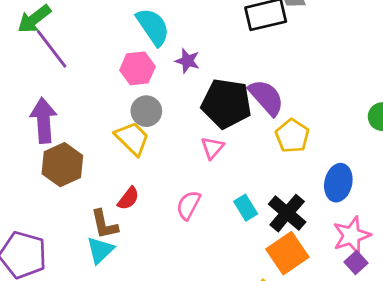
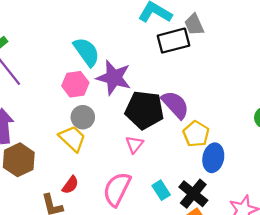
purple star: (187, 61) -> (114, 78), size x1.8
blue ellipse: (338, 183) -> (213, 158), moved
pink semicircle: (188, 205) -> (117, 189), size x1.5

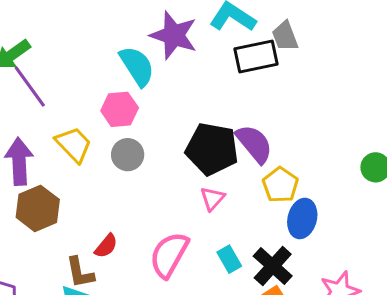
purple star: (114, 78) -> (174, 35), moved
yellow trapezoid: (72, 138) -> (74, 144), moved
pink triangle: (134, 144) -> (212, 199), moved

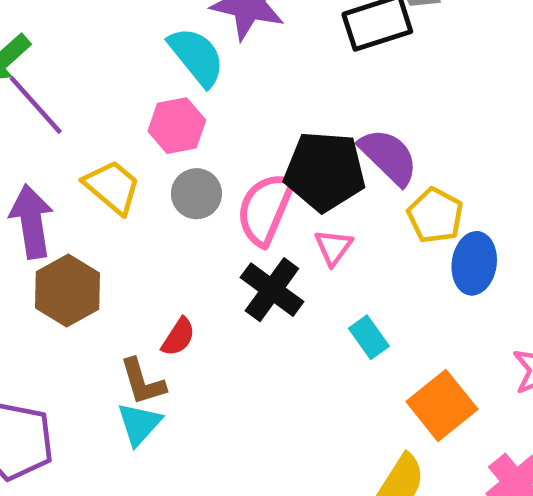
pink semicircle: (169, 255) -> (265, 209), moved
black cross: (273, 266) -> (272, 290), moved

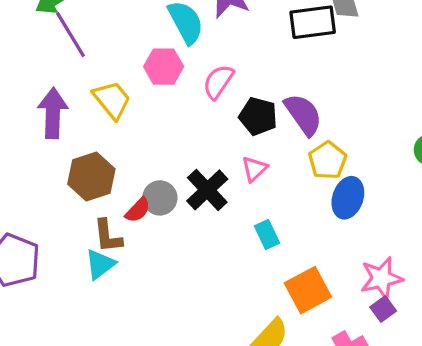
black pentagon: (325, 171) -> (258, 116), size x0.7
gray circle: (196, 194) -> (160, 198), moved
pink semicircle: (265, 209) -> (218, 82), moved, size x0.7
brown hexagon: (68, 291) -> (91, 177), moved

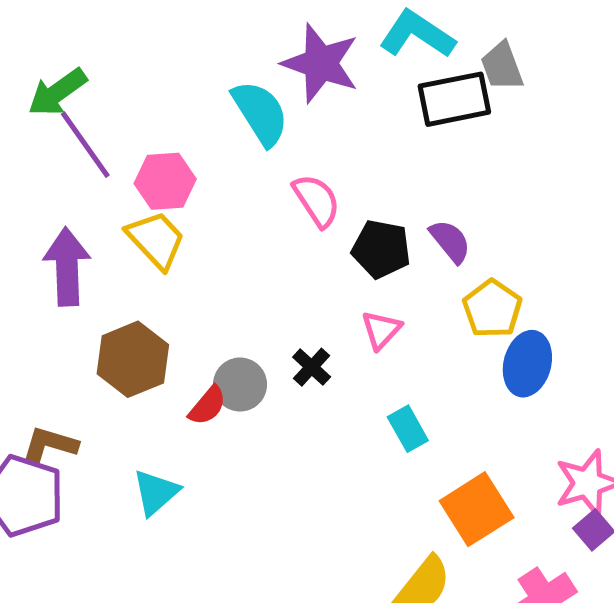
pink hexagon: (164, 67) -> (165, 181), moved
pink semicircle: (218, 82) -> (317, 200), turned 117
purple semicircle: (303, 114) -> (450, 241), size x0.7
black cross: (207, 190) -> (312, 367), size x0.6
brown L-shape: (108, 236) -> (49, 445), moved, turned 117

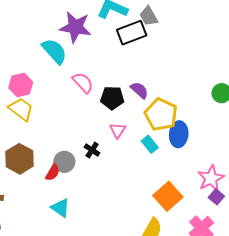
yellow pentagon: (492, 309) -> (161, 114), size x1.4
cyan rectangle: (408, 429) -> (150, 144), moved
cyan triangle: (156, 492) -> (60, 208), moved, turned -35

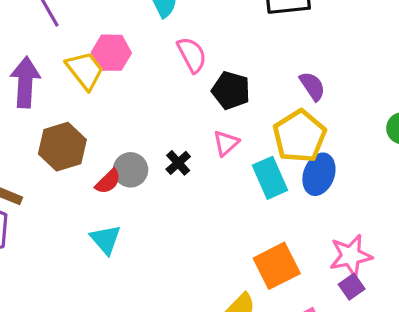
pink hexagon: (21, 85) -> (111, 53), moved
purple semicircle: (139, 90) -> (312, 86), moved
cyan rectangle: (150, 144) -> (270, 178), size x1.4

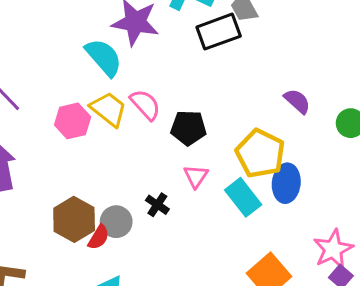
yellow trapezoid: (85, 70) -> (108, 109), moved
purple semicircle: (312, 86) -> (297, 101), moved
brown hexagon: (62, 147) -> (74, 219), moved

